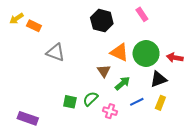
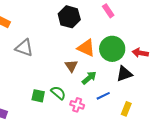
green semicircle: (91, 99) -> (58, 93), turned 84
yellow rectangle: (160, 103) -> (126, 109), moved

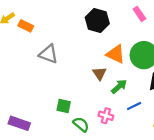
green semicircle: (58, 93) -> (81, 124), moved

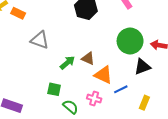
orange triangle: (116, 54) -> (103, 75), moved
brown triangle: (99, 74) -> (88, 58), turned -32
green arrow: (119, 87) -> (67, 63), moved

